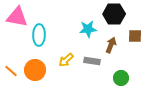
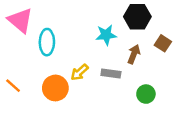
pink triangle: (17, 17) -> (20, 20), turned 30
brown square: (135, 36) -> (163, 43), turned 32
orange circle: (35, 70) -> (55, 88), moved

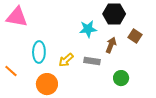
pink triangle: (20, 20) -> (17, 17), turned -30
cyan ellipse: (47, 42) -> (39, 52), moved
orange circle: (55, 88) -> (47, 84), moved

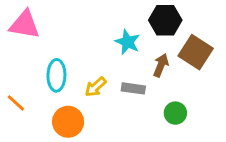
cyan star: (88, 29) -> (128, 42), turned 30
brown square: (135, 36) -> (196, 52), size x1.6

